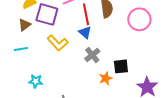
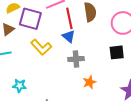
gray cross: (92, 55) -> (76, 59), turned 35
black square: (121, 66) -> (117, 52), moved

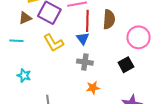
black square: (117, 52) -> (126, 65), turned -35

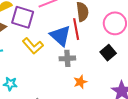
red line: (87, 21) -> (76, 29), moved
blue triangle: (83, 38) -> (60, 36), size x1.6

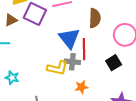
red line: (76, 29) -> (84, 49), moved
yellow L-shape: (33, 46) -> (58, 68), moved, turned -45

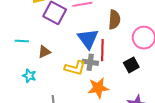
brown triangle: (11, 20) -> (44, 52), moved
orange star: (81, 87) -> (98, 88), size x1.5

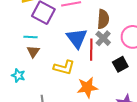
cyan line: (22, 41) -> (30, 37), moved
brown triangle: (44, 52) -> (33, 52), turned -32
gray cross: (90, 62) -> (103, 38), moved, turned 35

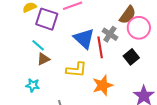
brown semicircle: (103, 19) -> (128, 15), moved, turned 42
cyan line: (30, 37) -> (38, 45), turned 48
brown triangle: (33, 52) -> (43, 59), turned 40

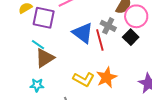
black square: (131, 57) -> (131, 37), moved
brown triangle: (43, 59) -> (45, 58), size x1.5
yellow L-shape: (76, 70) -> (84, 79), moved, turned 30

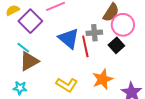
purple square: (44, 18) -> (30, 21), turned 30
gray cross: (108, 26) -> (94, 33), turned -35
orange star: (107, 77) -> (103, 79), moved

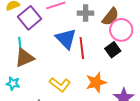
gray cross: (94, 33) -> (86, 13), moved
cyan line: (23, 48) -> (20, 44), turned 40

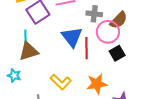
pink circle: (121, 30) -> (108, 32), moved

